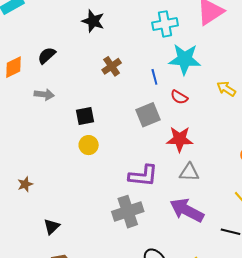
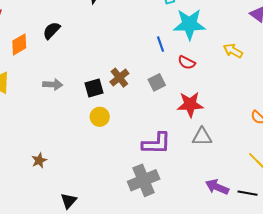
brown cross: (112, 66) -> (119, 78), moved
gray arrow: (44, 94) -> (53, 85), moved
gray square: (148, 115) -> (157, 82), size x0.7
purple arrow: (187, 210) -> (217, 187), moved, size x0.7

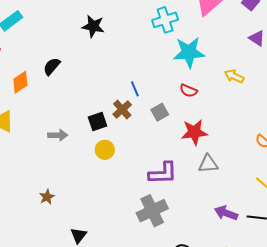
blue line: (160, 44) -> (135, 89), moved
gray arrow: (53, 85) -> (58, 135), moved

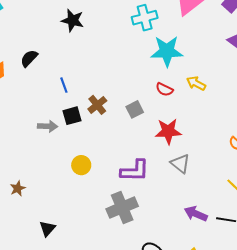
yellow arrow: (234, 76) -> (196, 83), moved
blue line: (135, 89) -> (64, 85), moved
gray arrow: (58, 135) -> (48, 126), moved
yellow circle: (105, 150) -> (81, 165), moved
gray triangle: (208, 164) -> (180, 164), turned 40

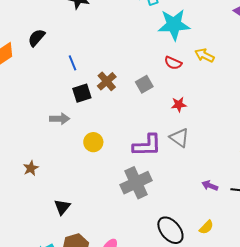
gray arrow: (48, 126) -> (60, 119), moved
red star: (168, 131) -> (179, 105), size x0.6
gray triangle: (180, 164) -> (179, 138), moved
purple arrow: (196, 214) -> (210, 186), size x0.7

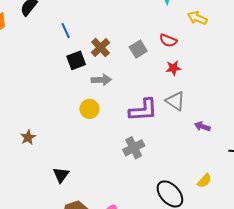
red semicircle: (173, 63) -> (168, 41), moved
gray arrow: (60, 119) -> (101, 80), moved
gray cross: (136, 183) -> (134, 148), size x0.7
purple arrow: (210, 186) -> (202, 126), moved
yellow semicircle: (206, 227) -> (204, 181), moved

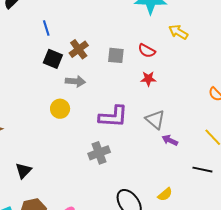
gray square: (138, 49) -> (116, 55), turned 30
black square: (76, 60) -> (53, 59), turned 36
gray triangle: (175, 101) -> (155, 120), moved

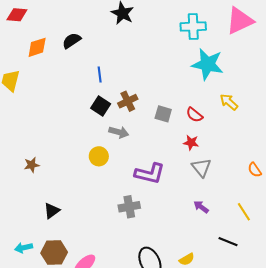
gray triangle: (155, 120) -> (201, 167), moved

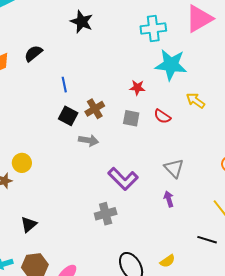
red star: (191, 143) -> (137, 88), moved
yellow circle: (99, 156) -> (22, 163), moved
purple L-shape: (150, 173) -> (123, 179), turned 36
purple arrow: (201, 207) -> (169, 199), moved, turned 42

